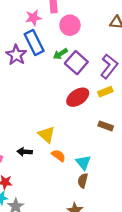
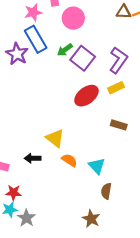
brown semicircle: (83, 181) -> (106, 191), moved

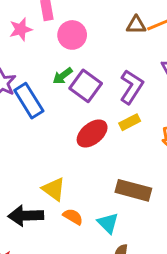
blue rectangle: (36, 39) -> (29, 101), moved
brown rectangle: (119, 125) -> (133, 190), moved, size x1.6
black arrow: (33, 158) -> (26, 216), size x1.6

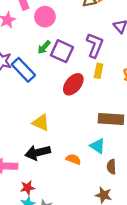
yellow rectangle: (130, 122) -> (99, 71), turned -40
yellow triangle: (54, 189) -> (41, 123), moved
orange semicircle: (73, 217) -> (73, 159), moved

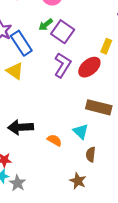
purple L-shape: (95, 45) -> (63, 65), moved
yellow rectangle: (99, 71) -> (106, 46), moved
red ellipse: (73, 84) -> (89, 67), moved
yellow triangle: (41, 123) -> (15, 71), moved

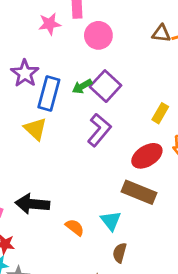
green arrow: (46, 25) -> (82, 86), moved
blue rectangle: (21, 43) -> (49, 94), turned 40
red ellipse: (89, 67) -> (147, 156), moved

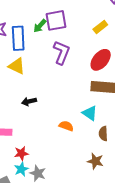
purple square: (105, 86) -> (56, 20), turned -35
yellow rectangle: (160, 113) -> (100, 27), turned 40
black arrow: (32, 204) -> (29, 101), moved, size x0.6

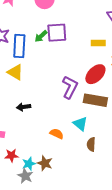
yellow rectangle: (100, 27) -> (98, 43), turned 32
purple L-shape: (61, 52) -> (70, 87), moved
brown star: (95, 161) -> (45, 163), moved
cyan star: (21, 169) -> (29, 164), moved

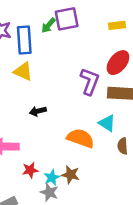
orange semicircle: (57, 134) -> (81, 138), size x1.6

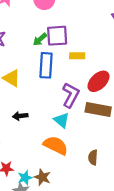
yellow rectangle: (117, 25) -> (77, 56), moved
blue rectangle: (24, 40) -> (46, 65), moved
cyan triangle: (107, 123) -> (62, 120), moved

